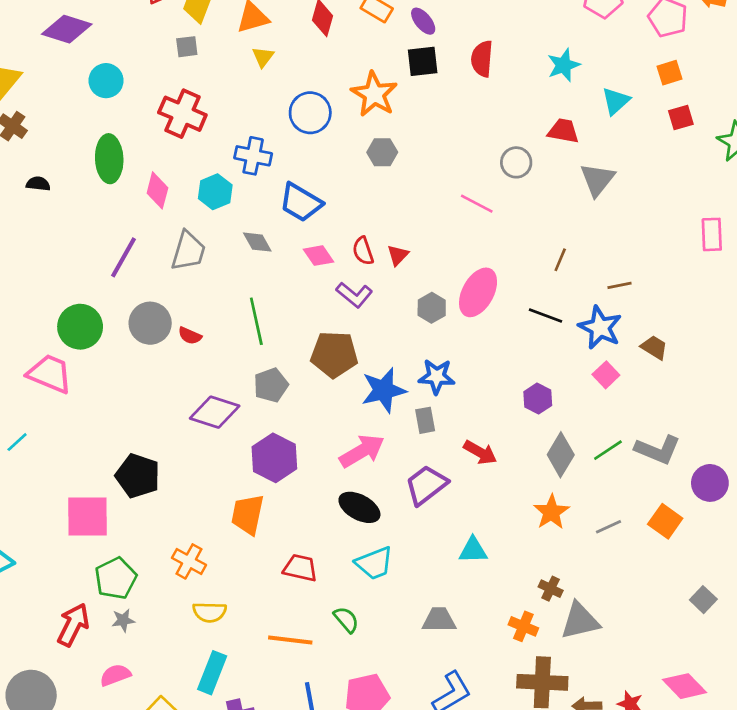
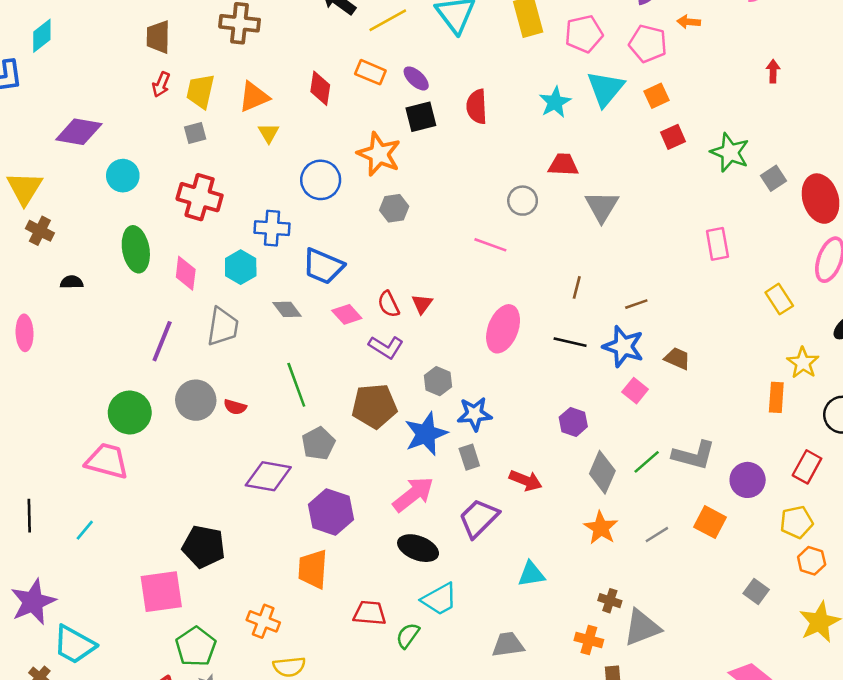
cyan triangle: (616, 101) -> (605, 89), moved, size x1.4
gray hexagon: (432, 308) -> (438, 381), moved
green semicircle: (346, 620) -> (408, 635), moved, turned -96

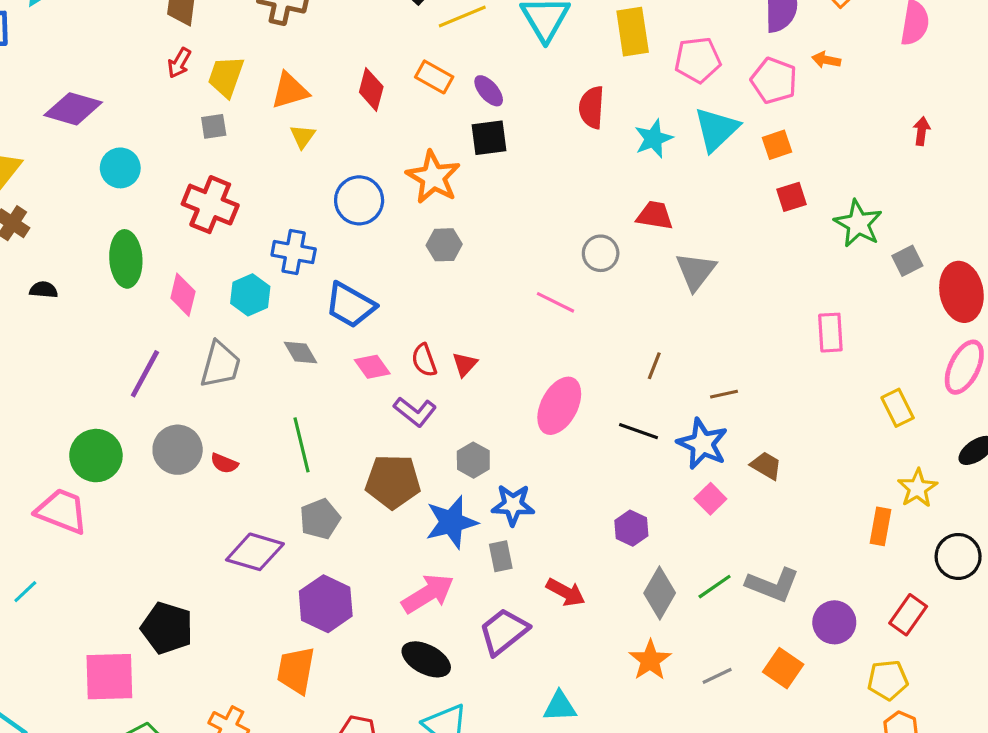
red semicircle: (477, 107) -> (592, 107), moved

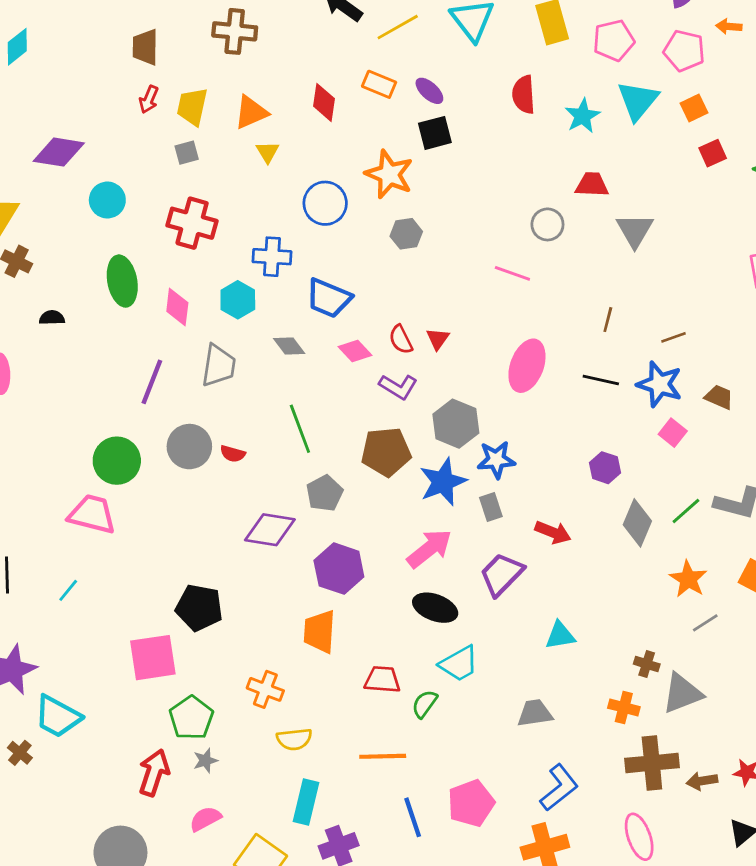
gray hexagon: (473, 460) -> (456, 424), size x1.5
orange star: (650, 660) -> (688, 579), moved
gray line: (717, 676) -> (705, 623), moved

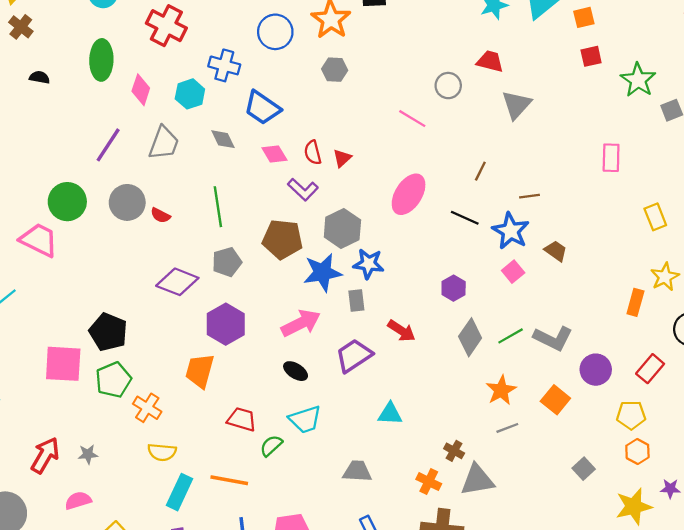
black ellipse: (435, 608) -> (296, 371), size x0.7
green pentagon: (191, 718) -> (113, 380), moved
cyan rectangle: (306, 802) -> (179, 492), moved

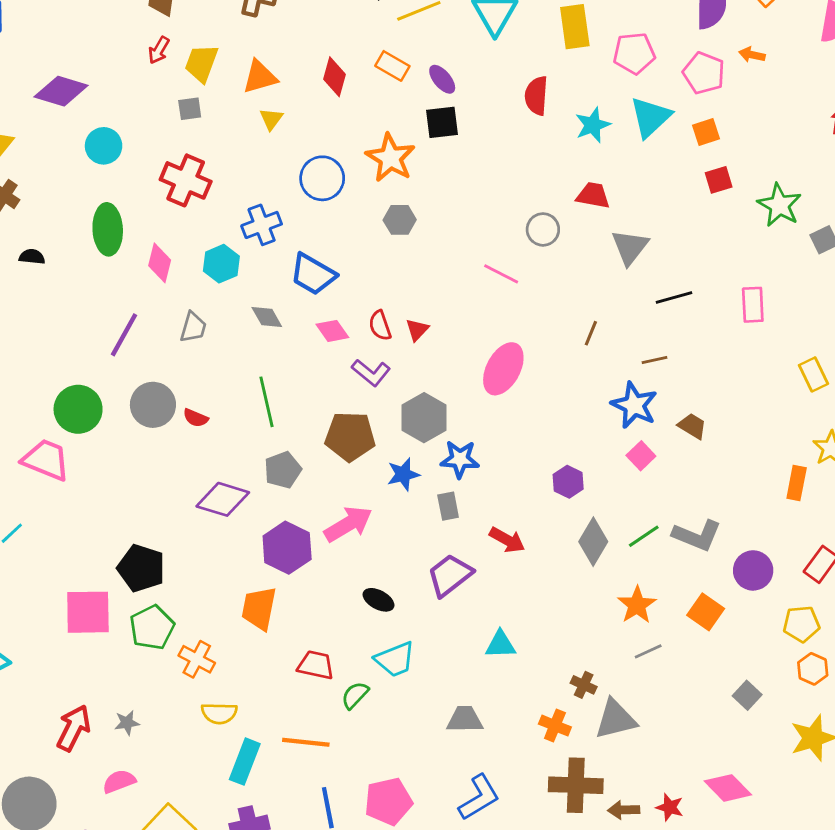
blue cross: (224, 65) -> (262, 225), turned -32
gray trapezoid: (164, 143) -> (193, 327), size x0.7
black line: (465, 218) -> (674, 298), moved, turned -36
blue star: (323, 272) -> (403, 474), size x0.7
pink arrow: (301, 323) -> (348, 524), moved

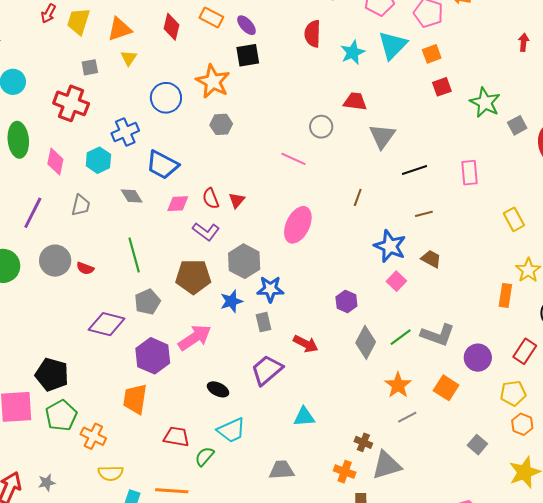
gray square: (190, 109) -> (90, 67), moved
pink diamond: (332, 331) -> (178, 204), turned -55
brown line: (655, 360) -> (424, 214), moved

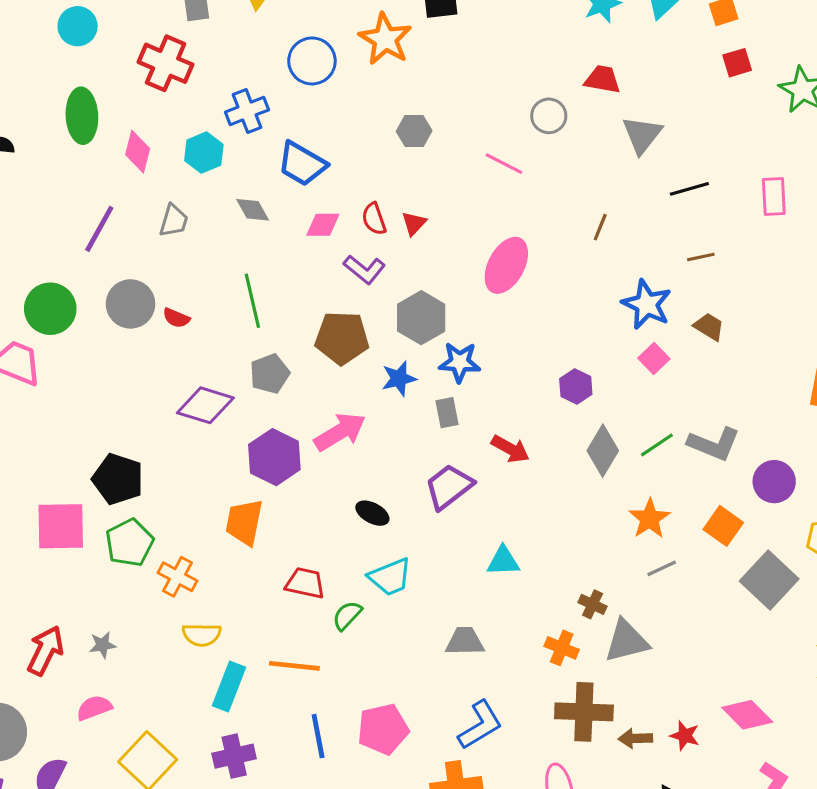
gray hexagon: (221, 124) -> (414, 131), moved
gray square: (477, 445) -> (769, 580), moved, size x1.8

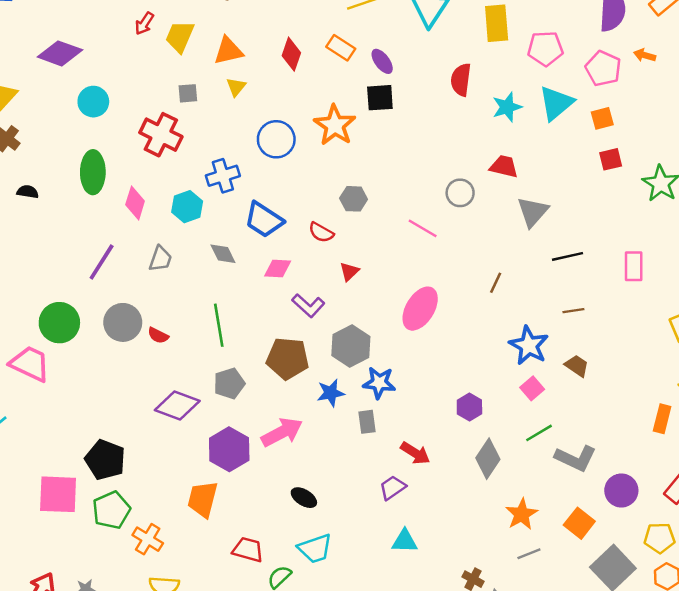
red semicircle: (374, 219) -> (321, 232), moved, turned -45
green line: (657, 445) -> (539, 433), moved
purple trapezoid: (449, 487) -> (393, 488), moved, size x0.7

